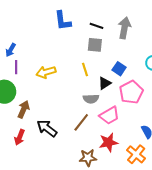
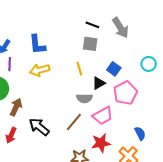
blue L-shape: (63, 21) -> (37, 45), moved
gray arrow: (124, 28) -> (121, 28), turned 135

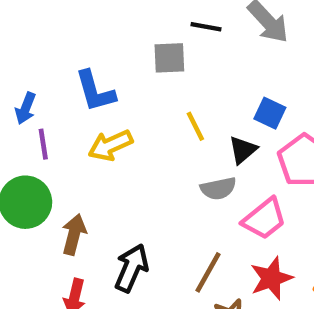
gray square: (90, 44) -> (169, 58), moved
brown line: (74, 122) -> (208, 272), moved
black arrow: (39, 127) -> (132, 268), turned 85

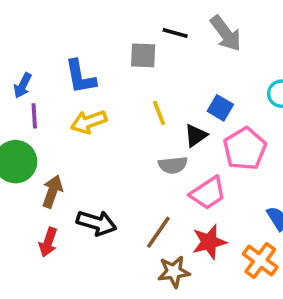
black arrow: (132, 268) -> (97, 223), turned 78

